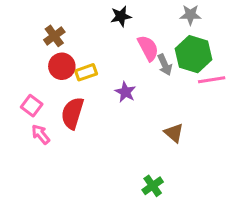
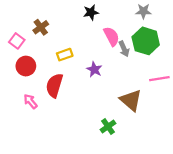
red circle: (62, 66) -> (26, 66), moved
pink line: (212, 80) -> (159, 79), moved
pink square: (32, 106) -> (17, 41), moved
brown triangle: (174, 133) -> (131, 100), size x1.5
green cross: (153, 186) -> (108, 126), moved

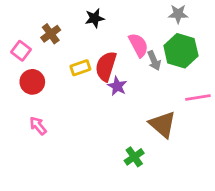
black star: (91, 12) -> (95, 18), moved
red semicircle: (54, 85) -> (106, 66), moved

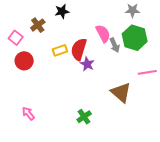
black star: (95, 18) -> (62, 11), moved
pink arrow: (38, 126) -> (28, 113), moved
green cross: (134, 157) -> (84, 117), moved

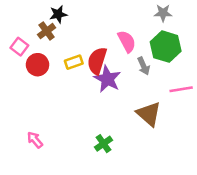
black star: (62, 11) -> (58, 14), moved
gray arrow: (115, 45) -> (144, 66), moved
red circle: (24, 61) -> (38, 65), moved
purple star: (87, 64) -> (107, 79), size x1.5

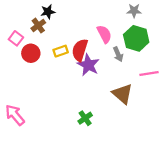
pink arrow: (35, 140) -> (15, 115), moved, size x1.5

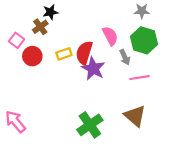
pink line: (149, 73) -> (139, 78), moved
brown triangle: (122, 94) -> (135, 116), moved
green cross: (85, 118) -> (90, 125), size x1.6

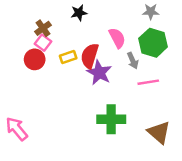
black star: (50, 12) -> (79, 13), moved
pink square: (17, 40) -> (43, 43), moved
brown triangle: (135, 116) -> (159, 132), moved
green cross: (90, 125) -> (111, 119), moved, turned 35

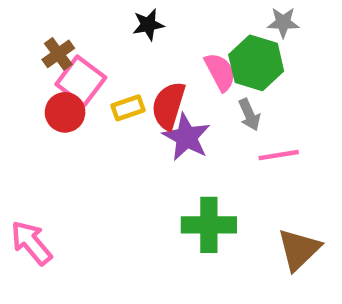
brown cross: (43, 28) -> (58, 54), moved
pink square: (43, 43) -> (81, 81), size x1.5
green hexagon: (153, 43) -> (256, 63), moved
brown triangle: (159, 132) -> (299, 250), turned 35

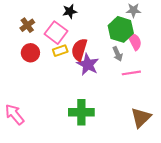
pink semicircle: (220, 72) -> (135, 41), moved
pink square: (81, 81) -> (56, 33), moved
green cross: (209, 225) -> (81, 112), moved

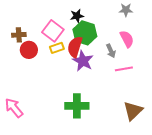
black star: (70, 11) -> (77, 16), moved
brown cross: (27, 25) -> (19, 35), moved, turned 32
green hexagon: (121, 29) -> (85, 33), moved

